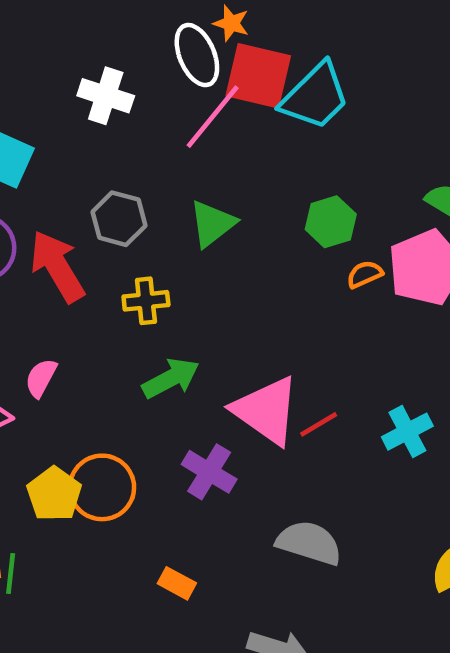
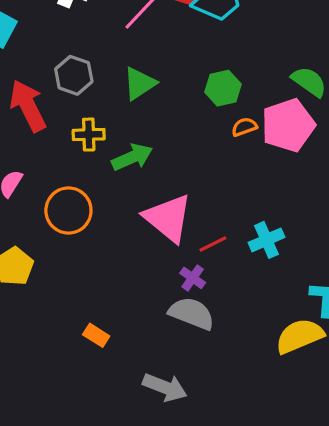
green arrow: (171, 378) -> (132, 157), moved
red line: (319, 424) -> (213, 244), moved
purple cross: (209, 472) -> (193, 278), moved, size x0.7
orange circle: (102, 487) -> (68, 211), moved

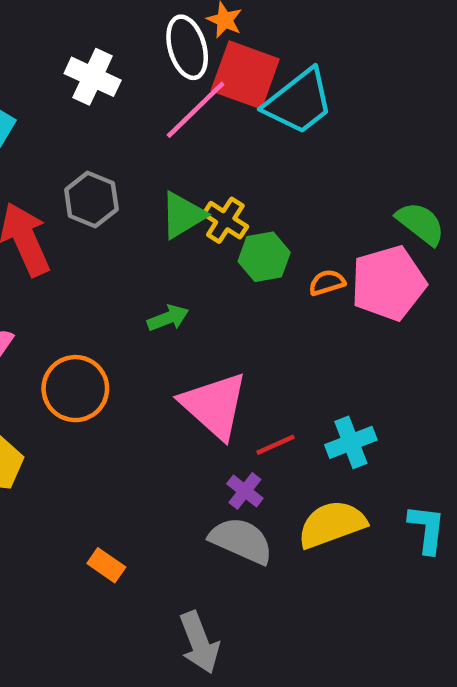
green hexagon: (223, 88) -> (264, 257), moved
yellow cross: (89, 135) -> (225, 220), moved, turned 32
green arrow: (132, 157) -> (168, 318), size x0.7
yellow semicircle: (300, 336) -> (332, 524), moved
gray arrow: (165, 387) -> (199, 642), turned 45

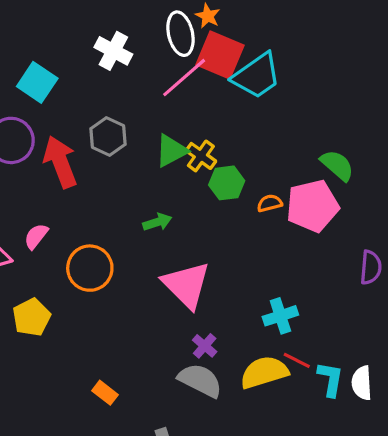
red line: (276, 445) -> (297, 360), moved, turned 48

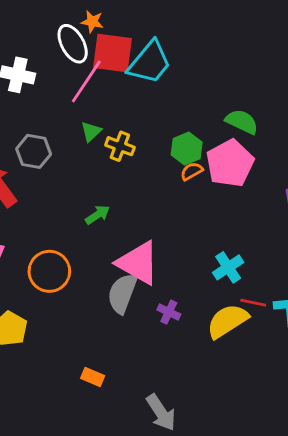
green triangle: (171, 151) -> (91, 132), moved, size x0.7
green hexagon: (227, 183) -> (187, 149), moved
gray semicircle: (200, 380) -> (122, 293), moved, turned -81

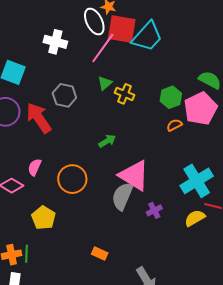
orange semicircle: (192, 171) -> (174, 125), moved
cyan cross: (228, 267) -> (197, 181), size x1.5
purple cross: (169, 312) -> (154, 210), turned 35
yellow semicircle: (227, 321) -> (195, 218), size x0.7

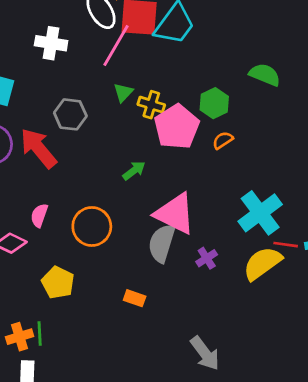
pink pentagon: (200, 109) -> (177, 127), moved
yellow semicircle: (195, 218) -> (262, 263), size x1.4
orange rectangle: (100, 254) -> (135, 298), moved

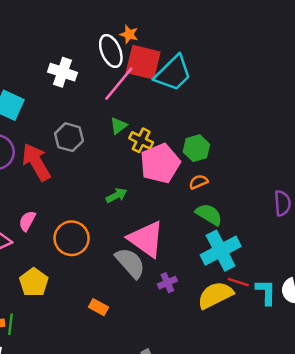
green semicircle: (265, 75) -> (209, 214), moved
gray semicircle: (162, 243) -> (130, 263), turned 112

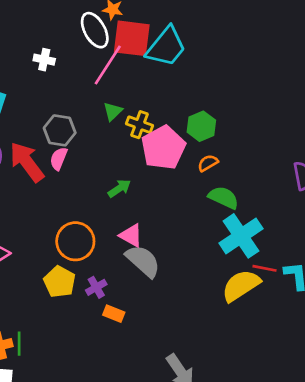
white cross: (62, 72) -> (44, 60), size x0.7
pink semicircle: (27, 221) -> (59, 159), moved
pink triangle: (146, 239) -> (131, 235), moved, size x0.6
yellow pentagon: (34, 282) -> (60, 282), moved
purple cross: (167, 283) -> (96, 287), moved

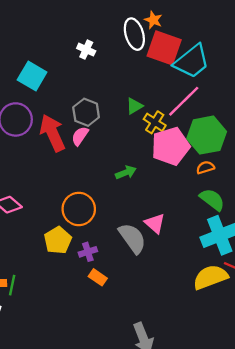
pink line: (108, 65) -> (184, 101), moved
green hexagon: (201, 126) -> (207, 135), size x1.5
pink triangle: (131, 235) -> (155, 223), moved

